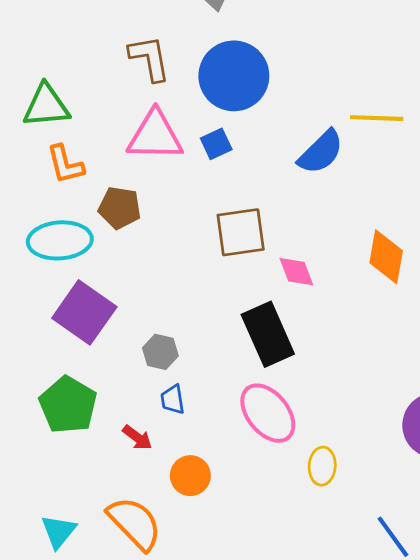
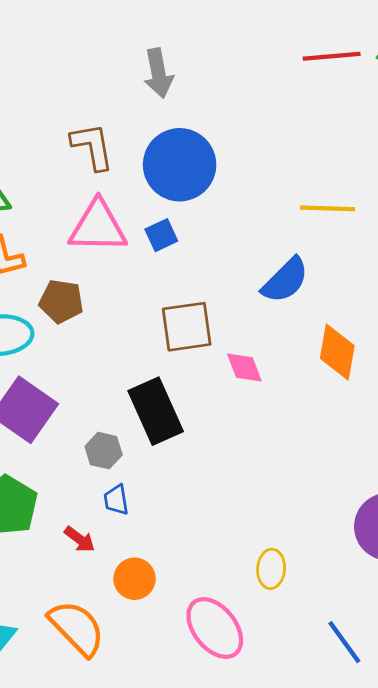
blue semicircle: (321, 152) -> (285, 280), moved
black rectangle: (268, 334) -> (156, 411), moved
pink ellipse: (268, 413) -> (215, 628), moved

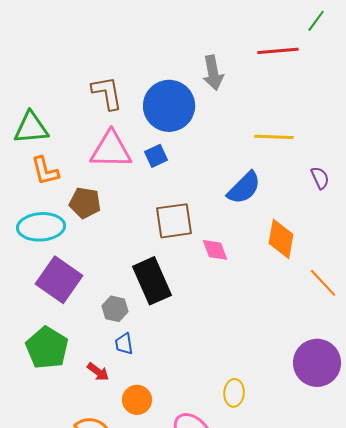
red line: (332, 56) -> (278, 51), moved
gray arrow: (158, 73) -> (213, 73), moved

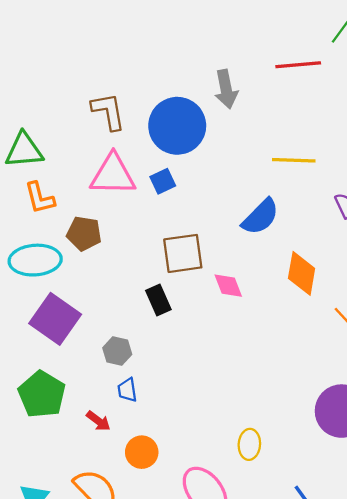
black rectangle: (152, 281) -> (158, 300), moved, size x0.6

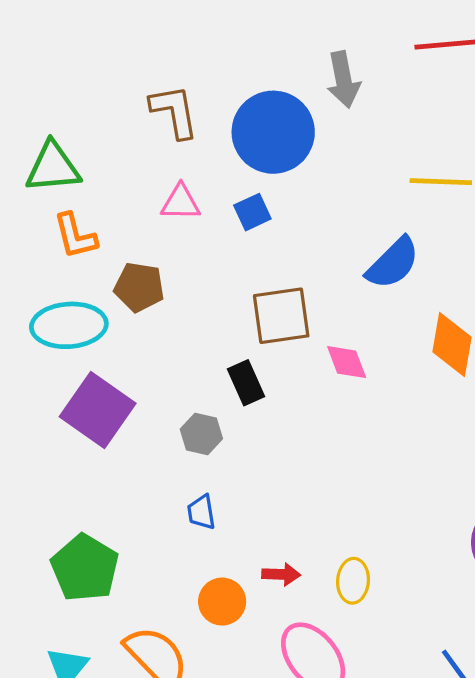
pink triangle: (113, 175) -> (181, 202), size x0.6
gray hexagon: (117, 351) -> (201, 434), moved
green pentagon: (42, 394) -> (85, 568), moved
red arrow: (98, 421) -> (281, 574), moved, turned -35
yellow ellipse: (249, 444) -> (353, 581), moved

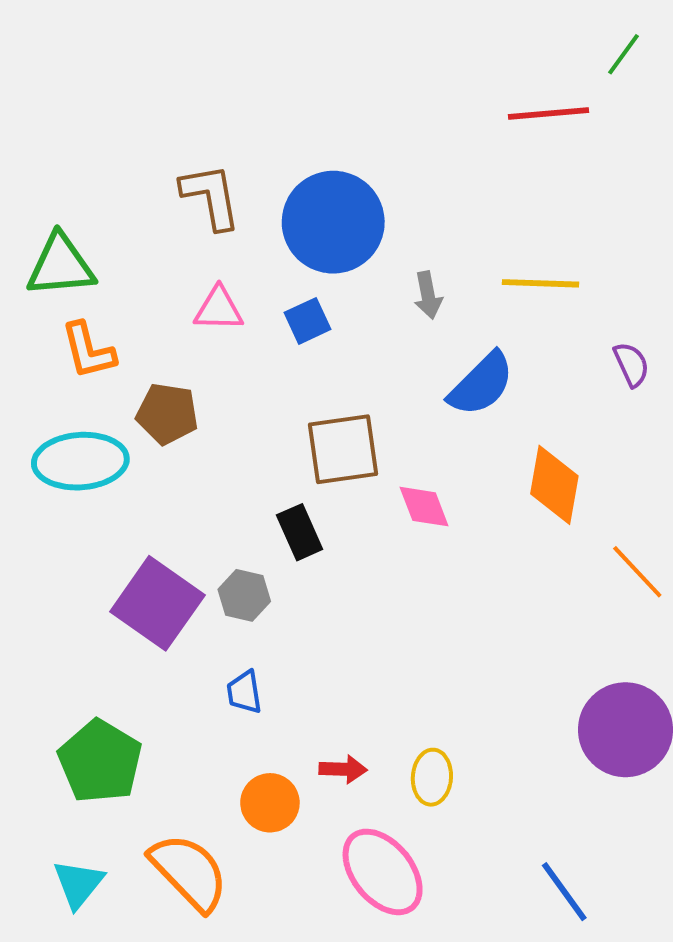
gray arrow: (343, 80) -> (428, 295), moved, size x0.7
purple square: (98, 410) -> (157, 603), moved

